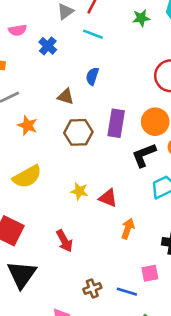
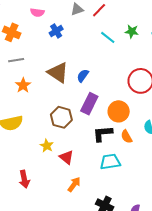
cyan line: (93, 34) -> (108, 37), moved
blue semicircle: (92, 76) -> (83, 76), moved
brown triangle: (66, 97) -> (58, 73), size x1.6
brown hexagon: (78, 132) -> (61, 117), moved

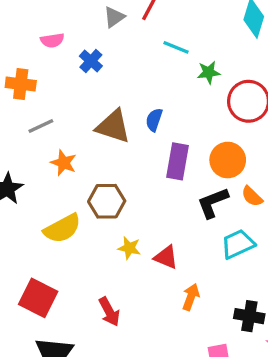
green star: (132, 31) -> (209, 72), moved
brown hexagon: (61, 117) -> (107, 201), moved

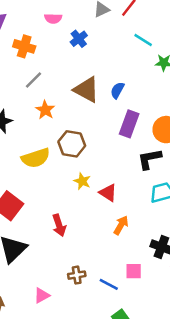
gray line: (41, 126) -> (33, 80), turned -30

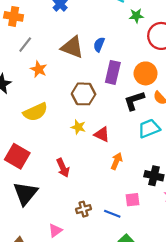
brown hexagon: (72, 144) -> (84, 94), moved

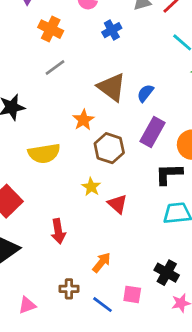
orange star: (39, 69) -> (83, 120), moved
orange arrow: (117, 161) -> (102, 263), moved

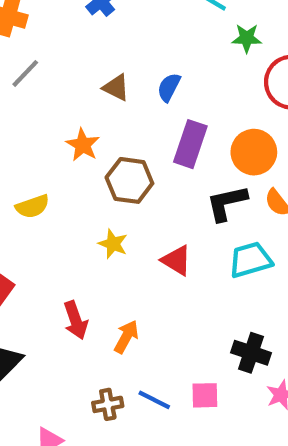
brown triangle: (112, 87) -> (116, 88), size x0.6
yellow semicircle: (44, 153) -> (32, 206), size x0.7
red triangle: (117, 204) -> (176, 260), moved
orange arrow: (102, 263) -> (126, 337), moved
blue line: (102, 305) -> (154, 400), moved

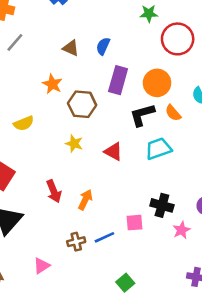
pink square: (205, 395) -> (135, 223), moved
blue line: (154, 400) -> (104, 237), turned -48

